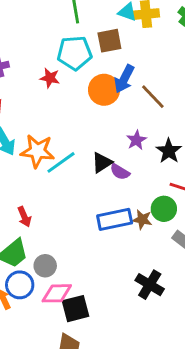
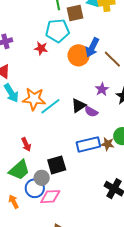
brown square: (109, 41) -> (75, 13), moved
blue circle: (20, 285) -> (35, 188), moved
black square: (75, 309) -> (57, 165), moved

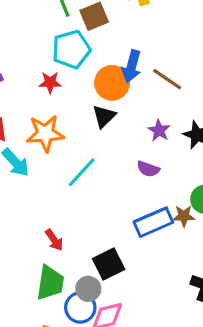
orange star: (34, 99) -> (45, 133), moved
black triangle: (79, 106) -> (104, 116), moved
green trapezoid: (19, 170) -> (50, 283), turned -30

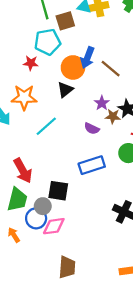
brown star: (184, 216) -> (113, 116), moved
red arrow: (54, 240) -> (23, 171), size x1.6
black square: (109, 264) -> (58, 191), turned 30

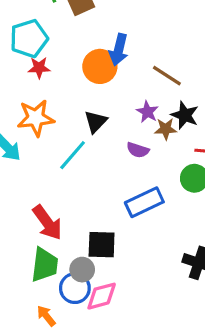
cyan pentagon: (47, 42) -> (29, 38), moved
brown line: (111, 69) -> (167, 76), moved
black triangle: (65, 90) -> (96, 122), moved

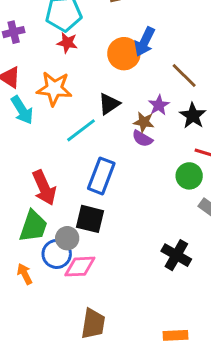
brown star: (166, 129) -> (144, 122), moved
blue rectangle: (144, 202) -> (101, 176), moved, turned -56

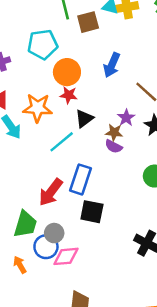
red star: (67, 43) -> (69, 95), moved
orange circle: (124, 54) -> (67, 72), moved
red arrow: (44, 188) -> (51, 192), moved, turned 64
black square: (90, 219) -> (92, 212), moved

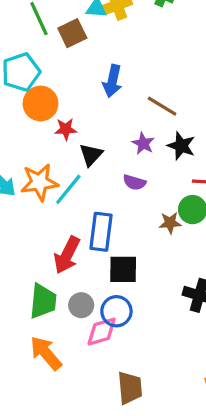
orange circle: (67, 72) -> (40, 103), moved
orange star: (38, 108) -> (39, 182), moved
brown star: (114, 132) -> (170, 223), moved
blue circle: (46, 247) -> (116, 311), moved
orange arrow: (20, 265) -> (46, 353), size x1.6

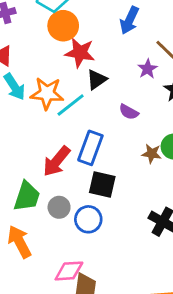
red star: (66, 129) -> (80, 53), size x1.5
purple star: (143, 143) -> (147, 69), moved
pink diamond: (102, 332) -> (69, 271), moved

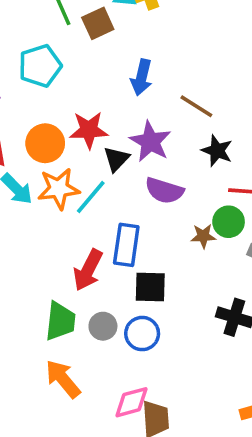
orange circle: (63, 26) -> (45, 143), moved
purple star: (147, 69) -> (150, 142), moved, size x1.6
purple semicircle: (129, 112) -> (164, 191), size x1.5

